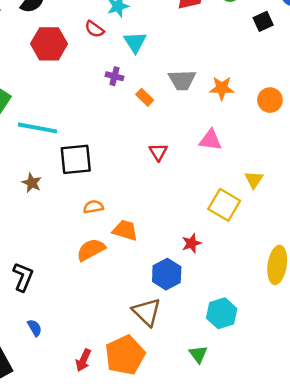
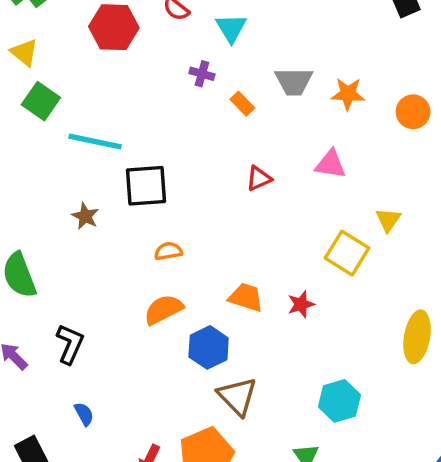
red triangle: (158, 152) -> (259, 178), turned 36
orange trapezoid: (125, 230) -> (246, 297), moved
blue hexagon: (167, 274) -> (209, 347), moved

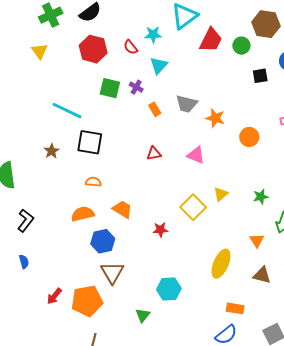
green square: (41, 101) -> (110, 88), moved, turned -35
orange trapezoid: (246, 297) -> (122, 209), moved

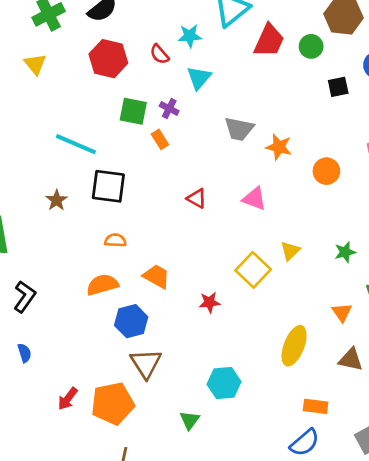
orange rectangle: (155, 109) -> (160, 139), moved
red triangle: (154, 153) -> (197, 198), turned 42

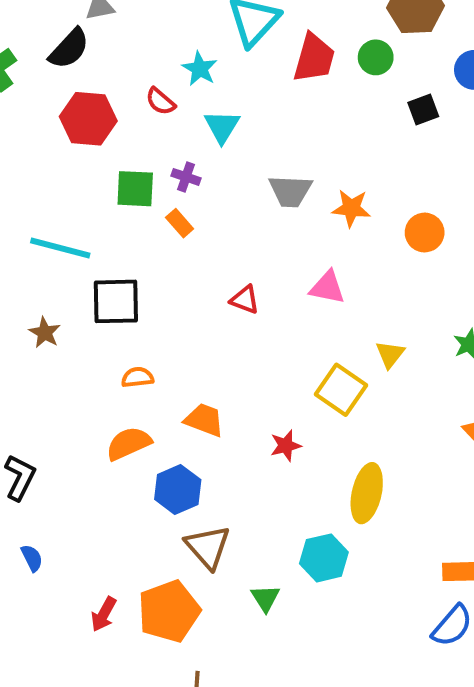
cyan star: (190, 36) -> (200, 69), turned -30
yellow ellipse: (294, 346) -> (367, 493), moved
green triangle: (190, 420) -> (265, 598), moved

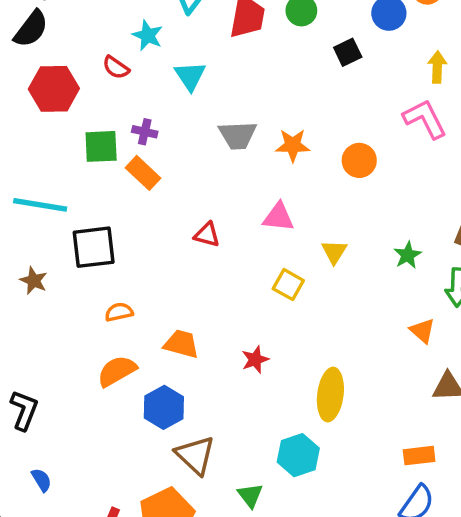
cyan triangle: (222, 127) -> (190, 76), moved
orange rectangle: (180, 223) -> (143, 173), size x1.4
yellow triangle: (390, 354) -> (334, 252), moved
yellow square: (341, 390) -> (288, 285), moved, size x0.7

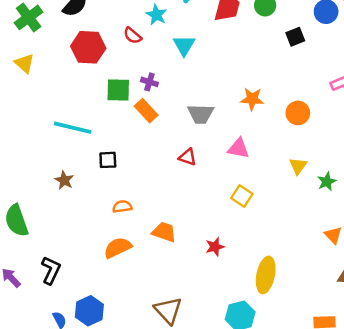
gray trapezoid: (238, 135) -> (201, 114), moved
black square: (94, 247) -> (108, 160), size x0.6
yellow triangle: (334, 252) -> (298, 166), moved
blue hexagon: (164, 407) -> (89, 311), moved

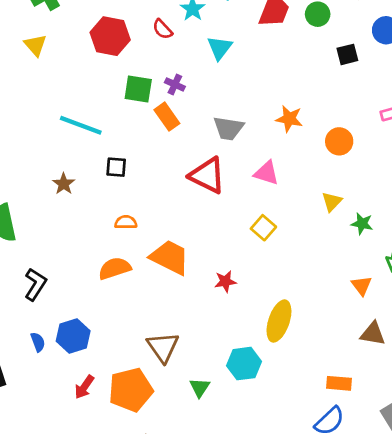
red triangle: (188, 157) -> (207, 175), size x1.8
green star: (327, 182) -> (362, 224), turned 30
orange trapezoid: (164, 232) -> (170, 257), size x1.4

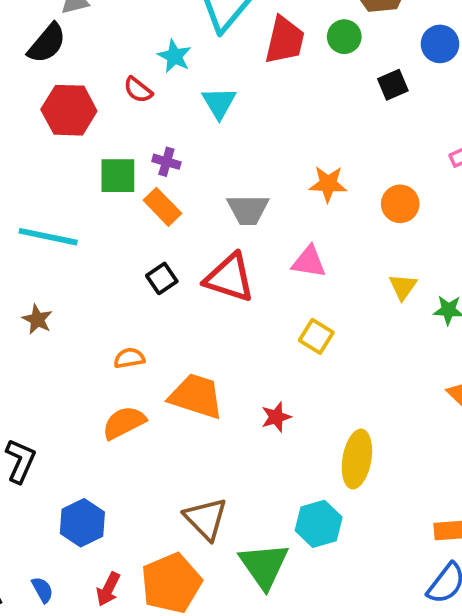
black square: (116, 167) -> (162, 278), moved, turned -30
blue semicircle: (38, 342) -> (42, 590), moved
green triangle: (200, 388) -> (264, 566), size x1.8

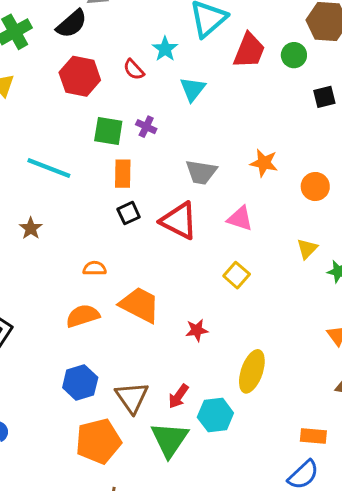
orange rectangle: (162, 207) -> (123, 174), moved, turned 36
blue hexagon: (82, 523) -> (80, 383), moved
red arrow: (108, 589) -> (178, 396), moved

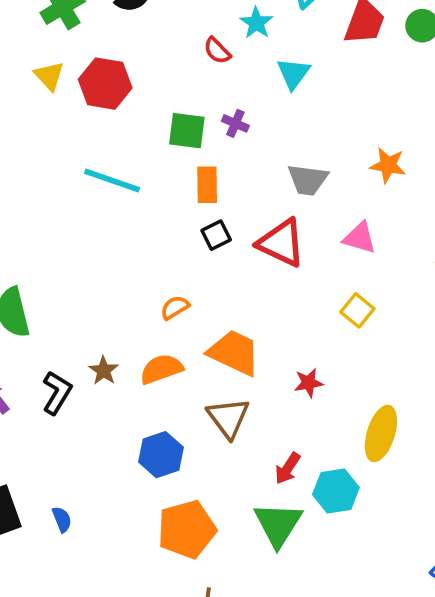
red hexagon: (80, 76) -> (105, 84), moved
brown star: (31, 228) -> (104, 371), moved
orange semicircle: (95, 268) -> (175, 308), turned -30
brown triangle: (132, 397) -> (228, 418), moved

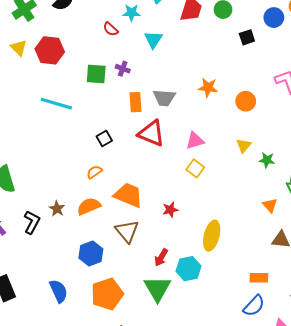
cyan star: (256, 23) -> (131, 13), turned -30
orange rectangle: (207, 185) -> (136, 102), moved
black square: (216, 235) -> (104, 139), moved
pink triangle: (360, 238) -> (195, 141), moved, turned -30
blue semicircle: (62, 519) -> (59, 291), moved, size x1.6

